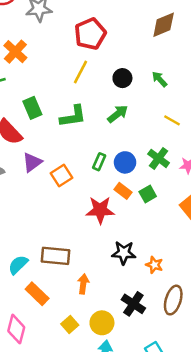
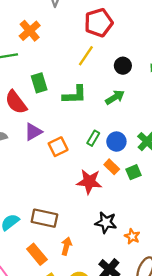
orange rectangle: (37, 294) -> (37, 254), moved

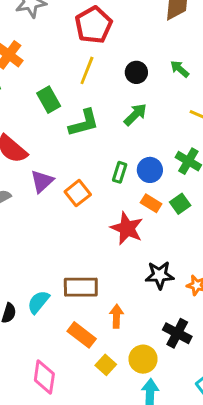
green rectangle: (39, 83) -> (49, 100), moved
red star: (89, 182) -> (127, 228), turned 30

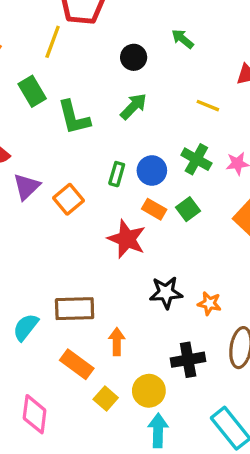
green arrow: (180, 69) -> (182, 39), moved
yellow line: (87, 70) -> (53, 42), moved
green L-shape: (84, 123) -> (74, 118), turned 92
black cross: (177, 333) -> (188, 360), turned -36

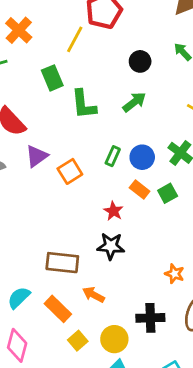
red star: (127, 239) -> (113, 211), size x0.6
black star: (166, 293) -> (111, 246), moved
cyan semicircle: (26, 327) -> (19, 298), moved
orange arrow: (117, 342) -> (94, 295), turned -70

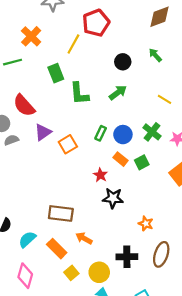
black star: (111, 246) -> (113, 198), moved

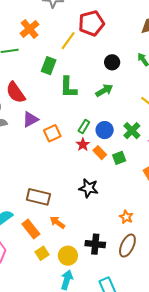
green rectangle: (56, 73) -> (49, 66), turned 36
red star: (100, 175) -> (83, 145), moved
orange star: (146, 224) -> (126, 217), moved

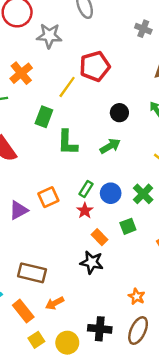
purple triangle: (30, 119) -> (19, 210), moved
orange rectangle: (100, 153) -> (100, 237), moved
orange arrow: (57, 222) -> (55, 303), turned -63

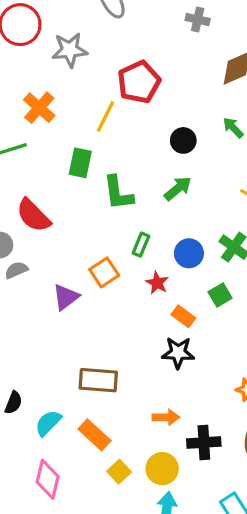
green rectangle: (86, 189) -> (141, 245), moved
orange arrow: (55, 303) -> (166, 417), moved, turned -144

